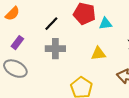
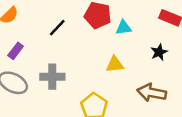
gray cross: (55, 49) -> (52, 77), moved

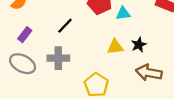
black line: (57, 28) -> (65, 26), moved
black star: (159, 52) -> (139, 45), moved

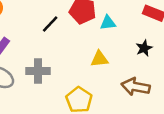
black line: (65, 26) -> (50, 24), moved
black star: (139, 45) -> (144, 48), moved

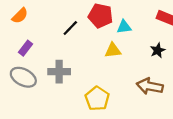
yellow triangle: (99, 59) -> (113, 50), moved

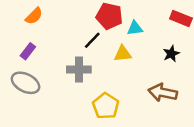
orange semicircle: (20, 16) -> (34, 16), moved
black line: (70, 28) -> (92, 40), moved
gray cross: (59, 72) -> (79, 69), moved

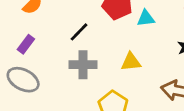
black line: (92, 40) -> (79, 32), moved
yellow triangle: (123, 54) -> (131, 62), moved

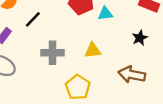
black line: (79, 32) -> (33, 19), moved

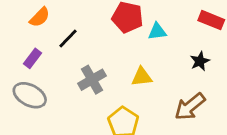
gray cross: (52, 53) -> (92, 80), turned -30
brown arrow: (132, 75) -> (190, 107), turned -50

